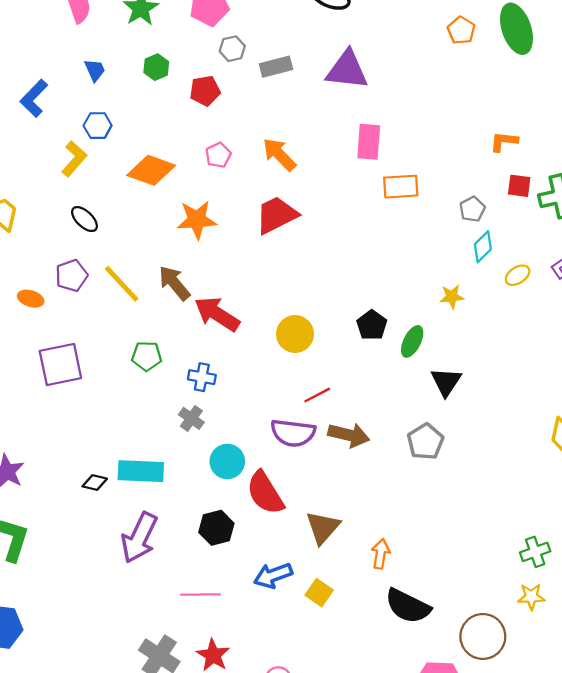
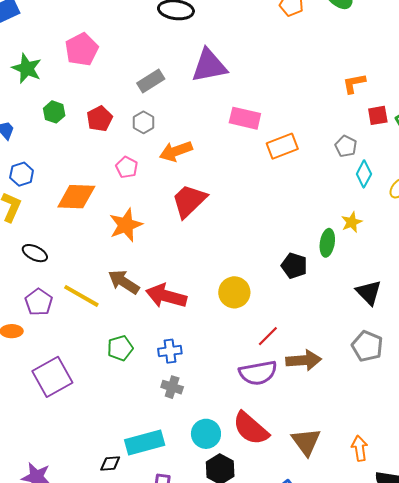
gray hexagon: (232, 49) -> (144, 122), moved
pink rectangle: (369, 142) -> (245, 118), turned -64
orange arrow: (279, 154) -> (176, 151), turned -48
green ellipse: (412, 341) -> (327, 243), moved
cyan circle: (227, 461) -> (206, 434), moved

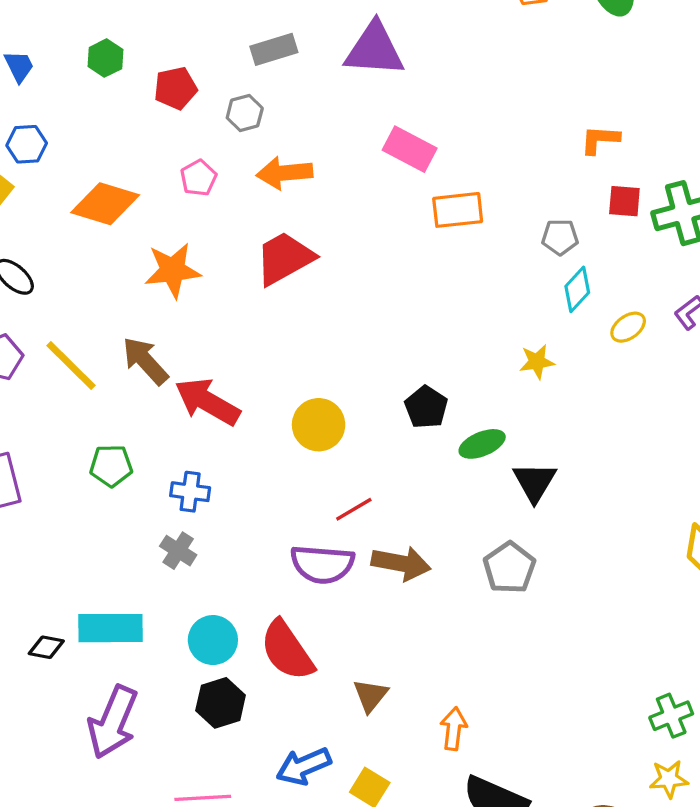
gray pentagon: (346, 146) -> (560, 237), turned 30
green ellipse: (327, 243) -> (482, 444), moved, turned 44
brown triangle: (306, 442) -> (370, 695), size x0.7

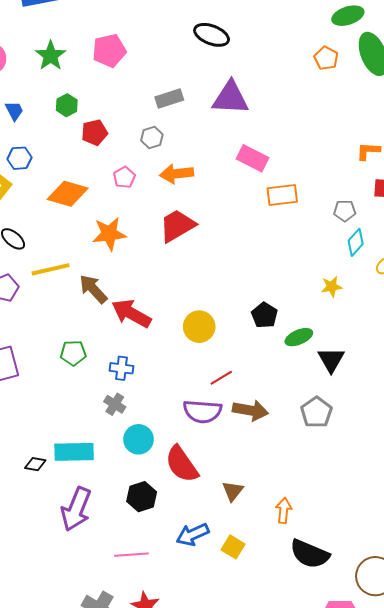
red pentagon: (176, 88) -> (94, 132), moved
yellow line: (71, 365) -> (51, 269), moved, turned -57
cyan circle: (213, 640) -> (138, 439), moved

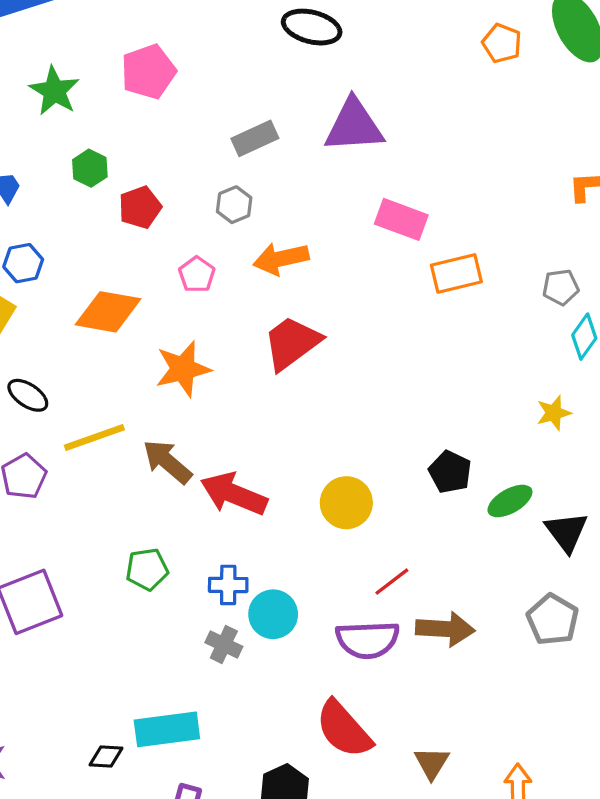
cyan circle: (138, 439) -> (273, 614), moved

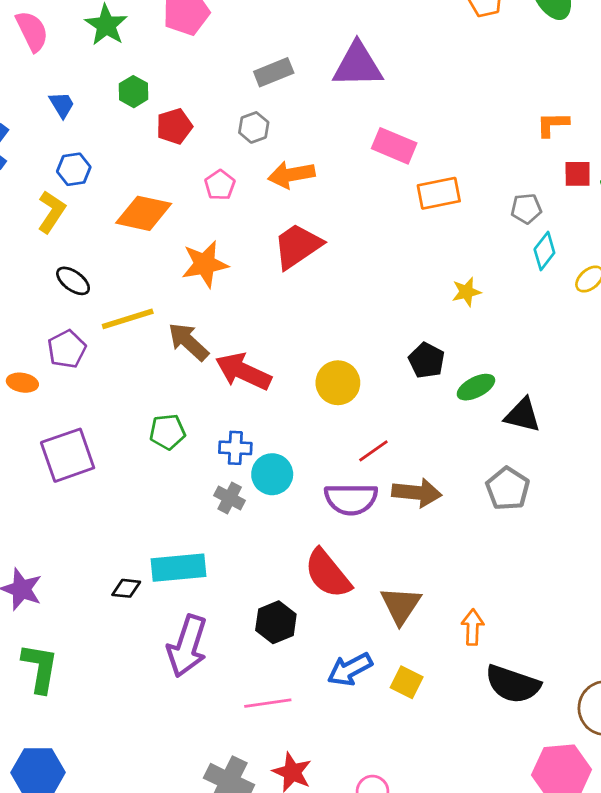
yellow star: (554, 413) -> (466, 292), moved
black triangle: (566, 532) -> (523, 415), turned -42
brown triangle: (432, 763) -> (401, 605), size x1.4

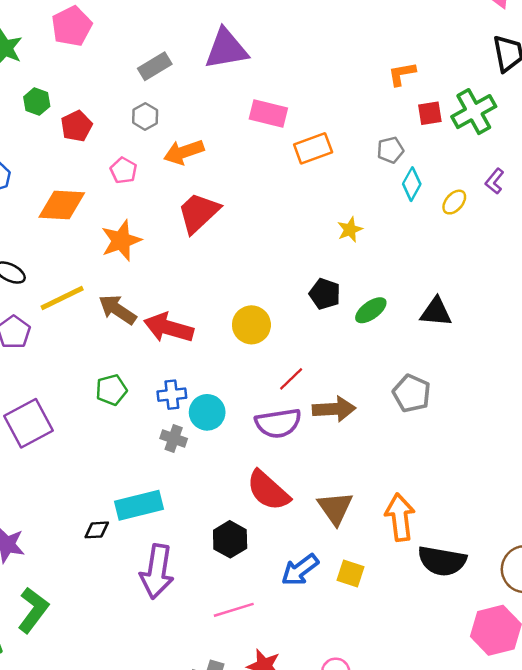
black triangle: (523, 415) -> (436, 312), moved
orange arrow: (473, 627) -> (400, 517), size x1.5
green L-shape: (40, 668) -> (33, 610), turned 36

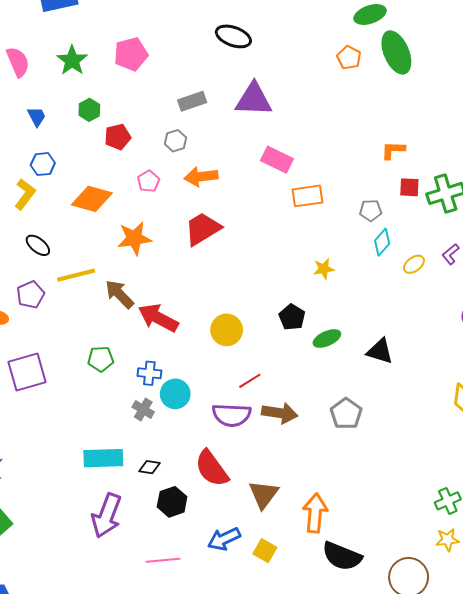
black diamond: (97, 530) -> (150, 467), moved

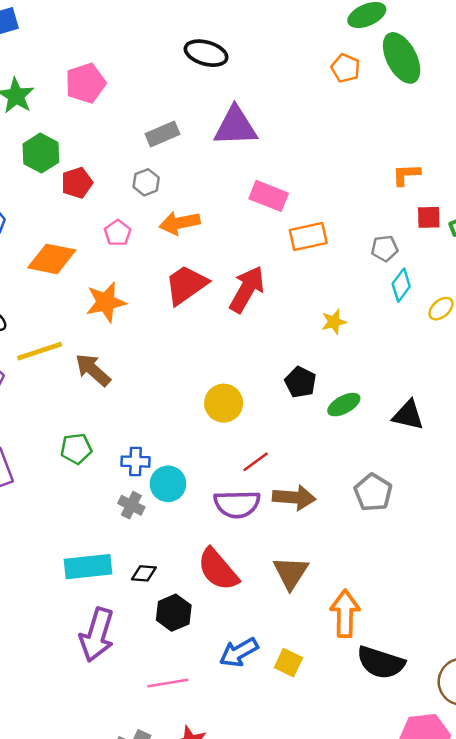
green hexagon: (89, 110) -> (41, 153), size x1.4
red arrow: (158, 318) -> (247, 289), moved, turned 96
brown triangle: (264, 494) -> (291, 573), moved

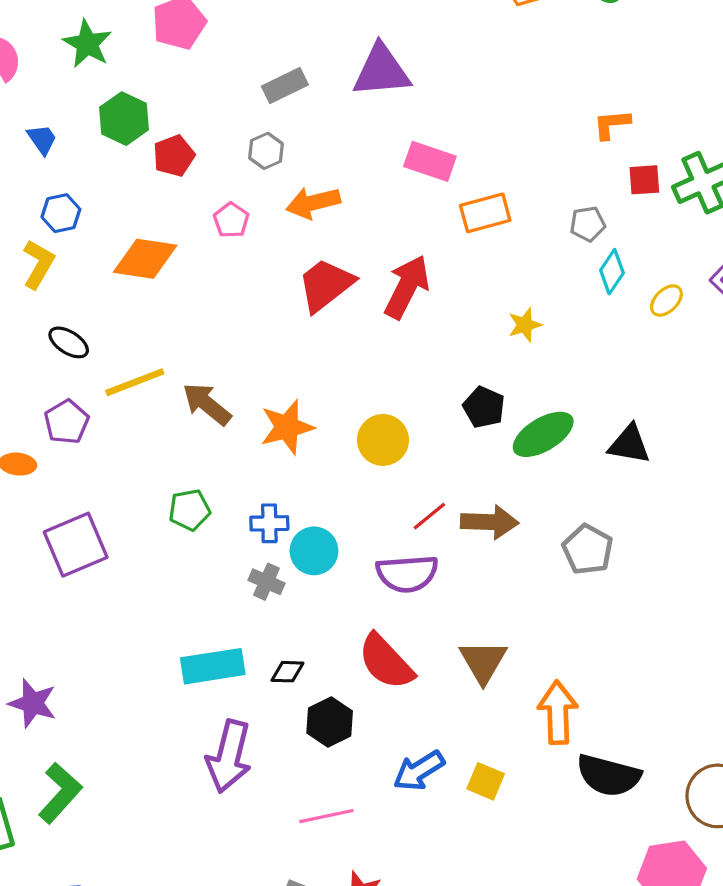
orange star: (106, 302) -> (287, 427), moved
green ellipse: (344, 405) -> (543, 434), size x1.4
brown arrow: (294, 498) -> (490, 522), moved

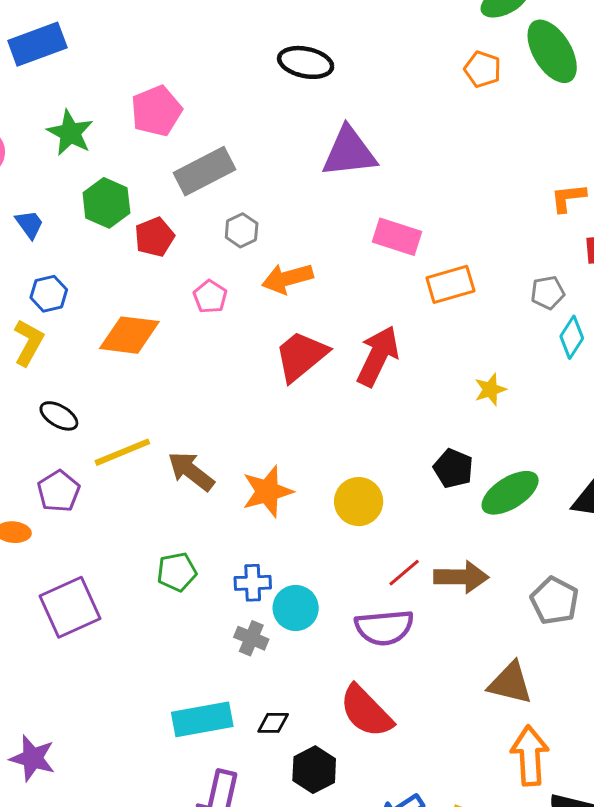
gray rectangle: (285, 85) -> (204, 171), moved, size x1.4
brown triangle: (483, 662) -> (510, 683), moved, turned -45

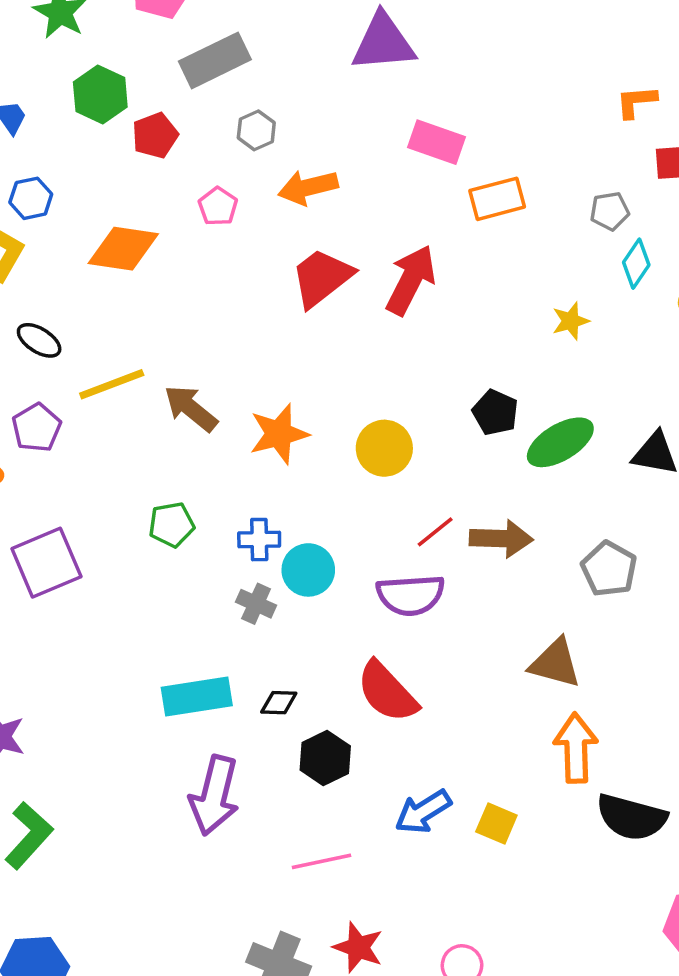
yellow star: (490, 390) -> (571, 321), moved

